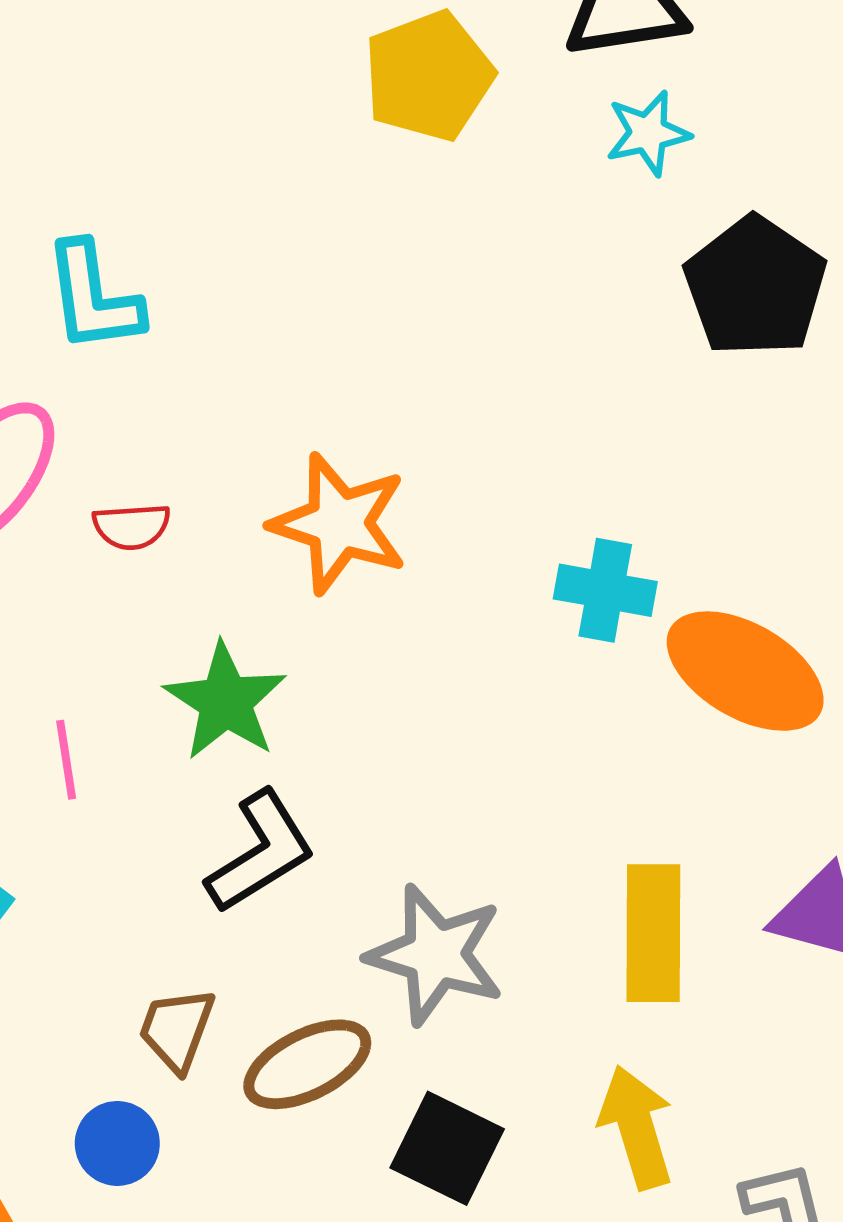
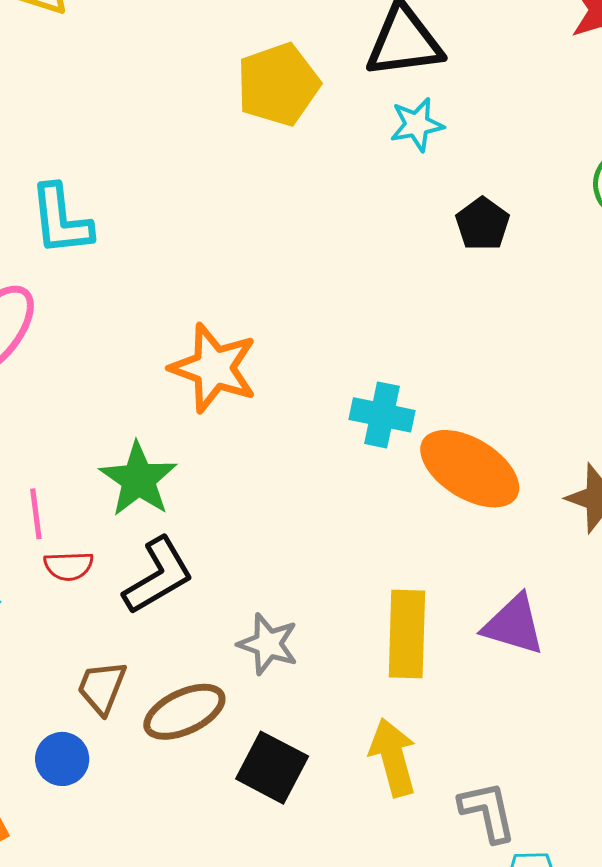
black pentagon: (755, 286) -> (483, 224), size x0.6
red semicircle: (132, 527) -> (69, 566), moved
gray star: (436, 955) -> (268, 644), size x0.7

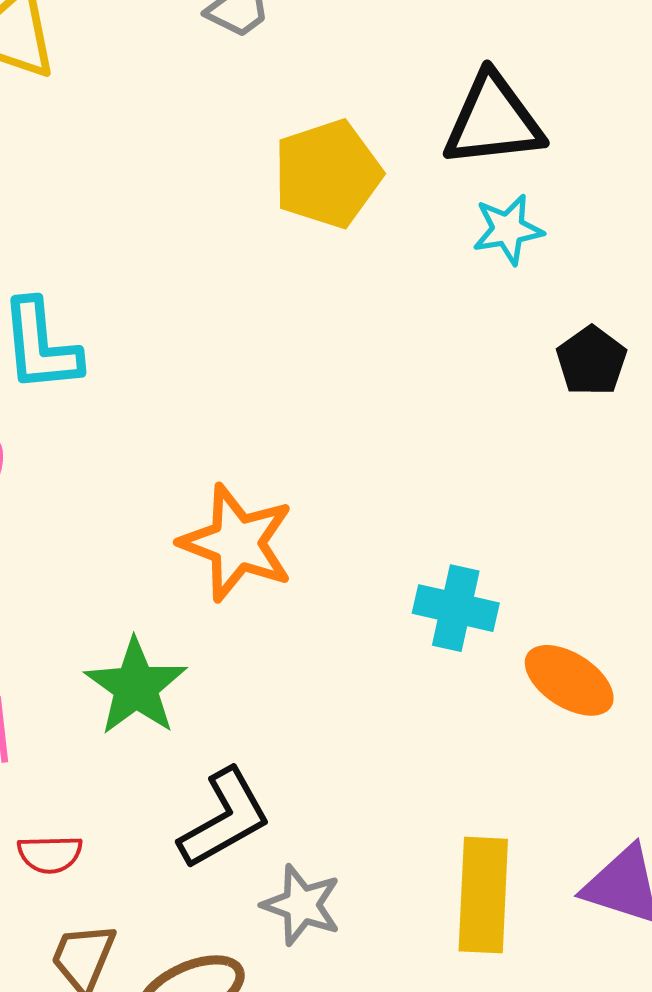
orange ellipse: (470, 469) -> (569, 680), size x0.7
red semicircle: (69, 566) -> (50, 854), moved
black L-shape: (158, 576) -> (225, 819), moved

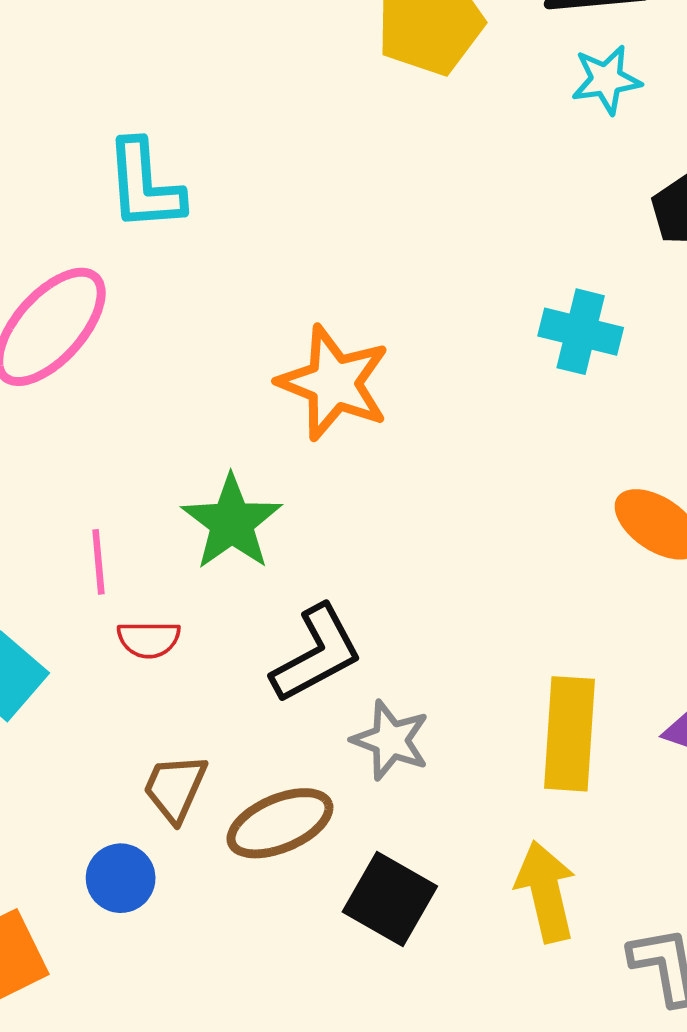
cyan cross: (456, 608) -> (581, 332), moved
red semicircle: (50, 854) -> (149, 639), moved

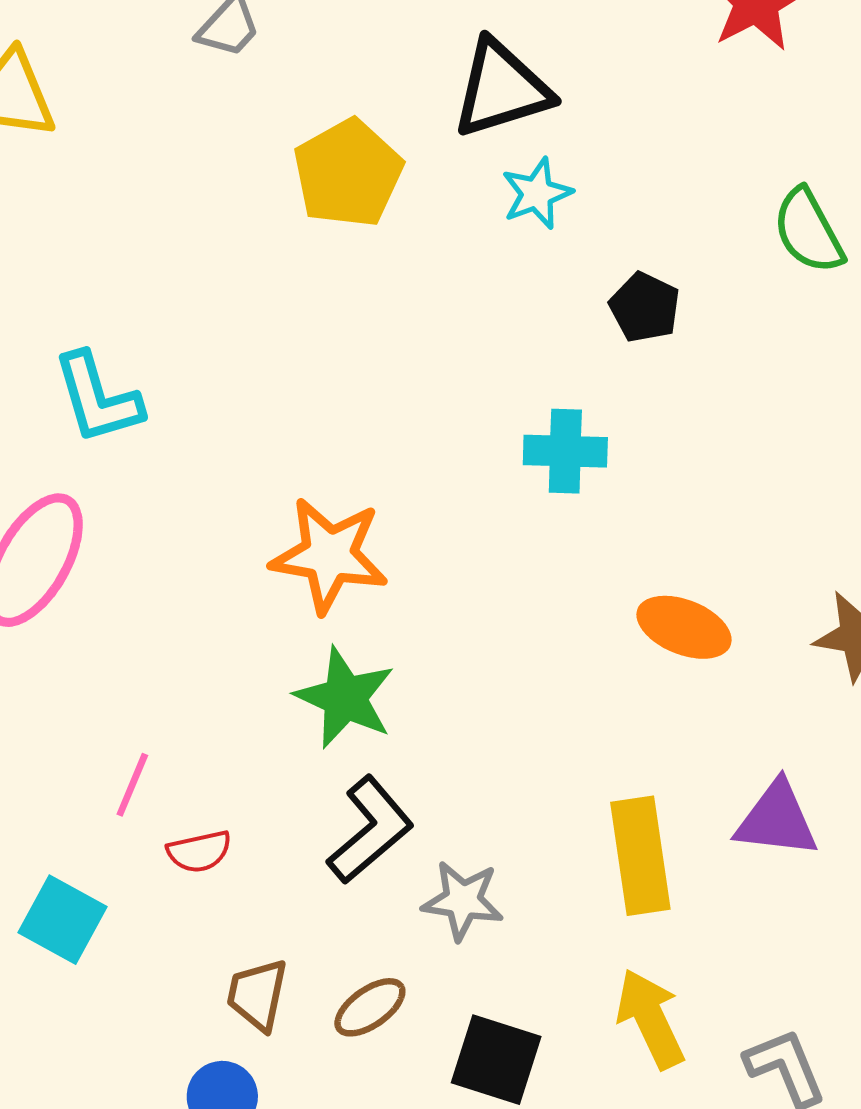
green star: (232, 522) -> (345, 698), moved
pink line: (98, 562) -> (132, 785), turned 40
brown ellipse: (280, 823) -> (370, 1007), size x0.7

